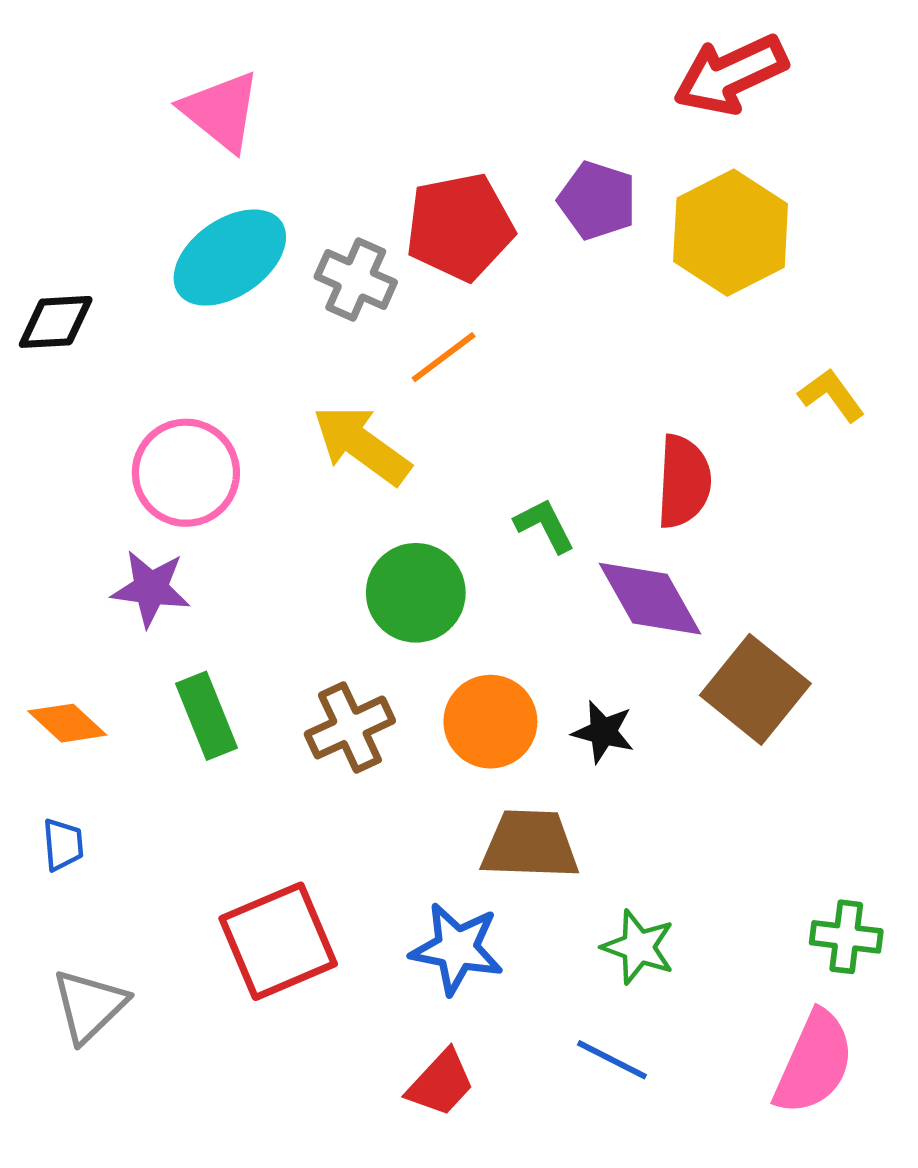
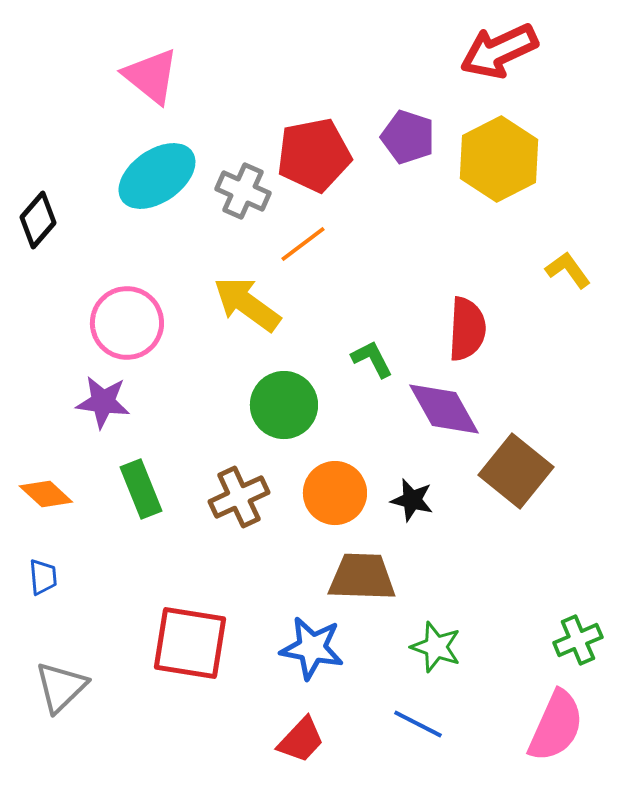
black diamond: (56, 322) -> (38, 220), turned -46
green cross: (846, 937) -> (578, 640), turned -30
red square: (278, 941) -> (190, 643), turned 32

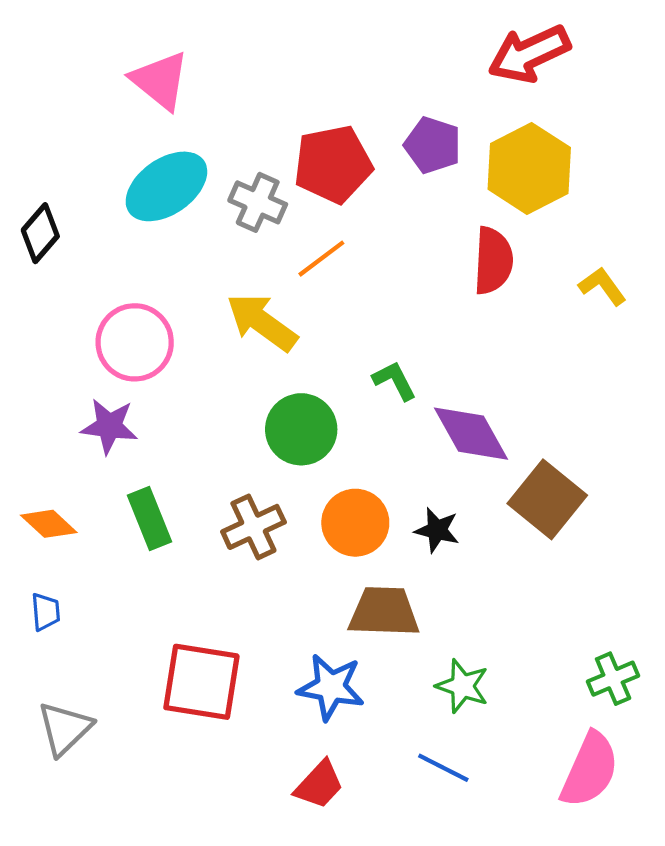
red semicircle: (467, 329) -> (493, 261), moved

